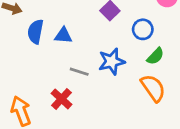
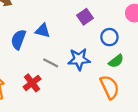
blue semicircle: (35, 32) -> (18, 39), moved

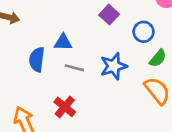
gray line: (51, 63) -> (74, 68), moved

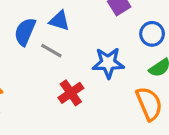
gray line: (74, 68) -> (51, 51), moved
red cross: (65, 107) -> (71, 93), moved

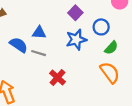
blue semicircle: (25, 32) -> (19, 45), turned 114
blue star: (108, 63) -> (76, 40), moved

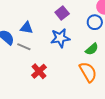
blue circle: (101, 27) -> (95, 22), moved

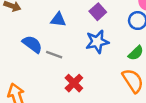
blue triangle: (27, 28) -> (58, 20), moved

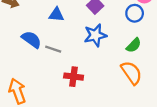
red cross: (74, 83) -> (74, 77), turned -36

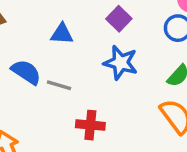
blue star: (95, 35) -> (121, 63), turned 30

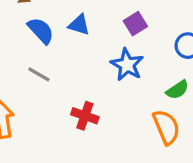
blue semicircle: (26, 72) -> (41, 31), moved
gray line: (59, 85) -> (39, 74), moved

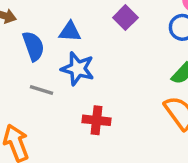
blue semicircle: (41, 31) -> (33, 46), turned 36
blue star: (127, 65) -> (78, 69), moved

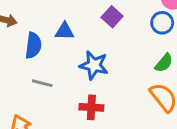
blue semicircle: (33, 46) -> (33, 45), turned 30
blue star: (78, 69) -> (94, 65), moved

